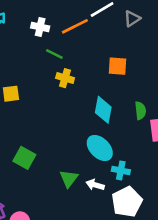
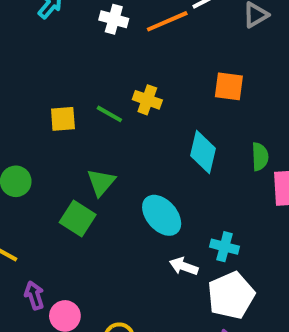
green line: (54, 54) -> (109, 114), moved
cyan ellipse: (100, 148) -> (162, 215), moved
green triangle: (69, 179) -> (101, 182), moved

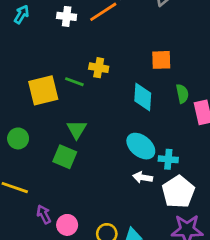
orange square: (229, 86) -> (161, 60), moved
yellow square: (63, 119) -> (43, 90), size x1.6
cyan ellipse: (162, 215) -> (141, 146), moved

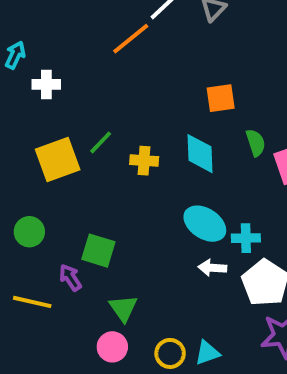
white cross: (67, 16) -> (46, 84), moved
yellow cross: (99, 68) -> (144, 161), moved
green line: (74, 82) -> (101, 142), turned -60
green triangle: (77, 129) -> (123, 308), moved
purple arrow: (44, 214) -> (70, 278), moved

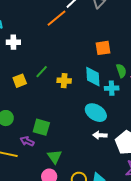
yellow square: (58, 160) -> (20, 81), size x0.6
cyan cross: (246, 238) -> (112, 88), moved
purple arrow: (70, 278) -> (27, 141), turned -32

